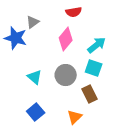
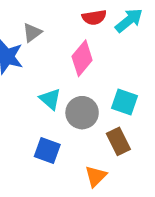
cyan arrow: (97, 45) -> (129, 20), moved
cyan triangle: (35, 77) -> (50, 99), moved
blue square: (36, 112) -> (47, 150), moved, turned -30

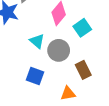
cyan square: (124, 102) -> (82, 28), moved, turned 36
orange triangle: (96, 176) -> (68, 94), turned 35

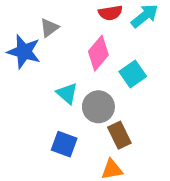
brown rectangle: (83, 70) -> (119, 135), moved

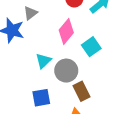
cyan triangle: (67, 93) -> (43, 61), turned 35
blue square: (64, 144) -> (41, 98), turned -30

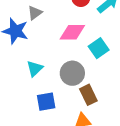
pink diamond: (66, 31) -> (72, 32), turned 50
cyan triangle: (43, 61) -> (35, 69), moved

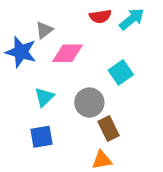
pink diamond: (72, 32) -> (67, 53), moved
blue square: (46, 102) -> (41, 137), moved

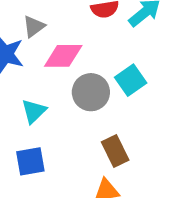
gray circle: (89, 103) -> (91, 92), moved

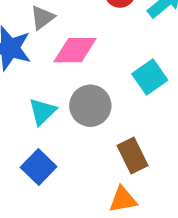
gray circle: (91, 92) -> (90, 106), moved
blue square: (30, 161) -> (39, 167), turned -36

